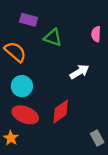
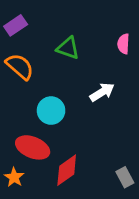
purple rectangle: (29, 20) -> (16, 25), moved, turned -49
cyan circle: (22, 86) -> (51, 111), moved
red diamond: (61, 112) -> (67, 170), moved

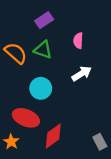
purple rectangle: (16, 25) -> (44, 20), moved
pink semicircle: (123, 44) -> (78, 41), moved
green triangle: (68, 48) -> (43, 50), moved

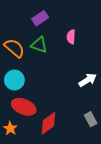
white arrow: (82, 74) -> (88, 80), moved
cyan circle: (41, 88) -> (14, 80), moved
gray rectangle: (100, 142) -> (91, 119), moved

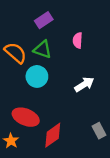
cyan circle: (14, 80) -> (37, 76), moved
white arrow: (88, 80) -> (84, 84), moved

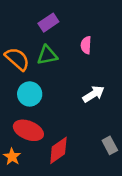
green triangle: (43, 49) -> (47, 55), turned -30
cyan circle: (37, 76) -> (30, 94), moved

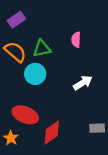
purple rectangle: (48, 23) -> (16, 20), moved
cyan circle: (30, 94) -> (35, 74), moved
gray rectangle: (110, 145) -> (97, 128), turned -64

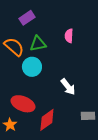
purple rectangle: (16, 20) -> (27, 18), moved
white arrow: (83, 83) -> (68, 87), moved, turned 84

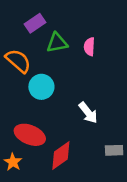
green triangle: (38, 44) -> (57, 43), moved

